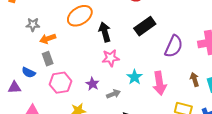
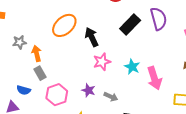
orange arrow: (48, 39) -> (37, 53), turned 105
purple semicircle: (174, 46) -> (159, 19), moved, turned -30
cyan star: (135, 77) -> (132, 67), moved
gray arrow: (113, 94) -> (111, 97), turned 56

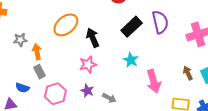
pink star: (102, 62) -> (88, 64), moved
cyan star: (132, 67) -> (131, 60), moved

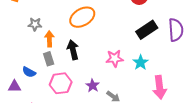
black arrow: (93, 38) -> (73, 50), moved
pink star: (88, 64) -> (115, 58), moved

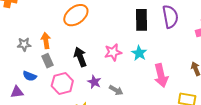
gray star: (35, 24) -> (24, 44), moved
black rectangle: (147, 30) -> (141, 20), turned -50
black arrow: (73, 50) -> (80, 57), moved

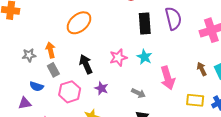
gray arrow: (116, 90) -> (138, 93), moved

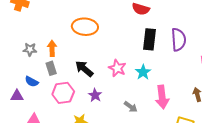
orange ellipse: (79, 23) -> (85, 27), turned 35
pink star: (118, 58) -> (117, 68), turned 30
black arrow: (86, 64) -> (84, 69), turned -36

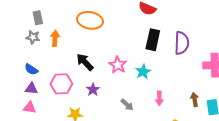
gray rectangle: (51, 68) -> (38, 18), moved
purple triangle: (17, 96) -> (31, 89), moved
pink arrow: (162, 97) -> (159, 98), size x0.6

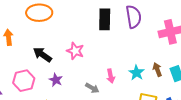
cyan star: (143, 72) -> (136, 73), moved
pink arrow: (159, 98) -> (111, 76), moved

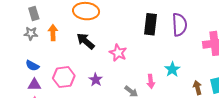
black arrow: (42, 55) -> (86, 41), moved
brown arrow: (157, 70) -> (197, 88), moved
cyan star: (136, 73) -> (172, 69), moved

